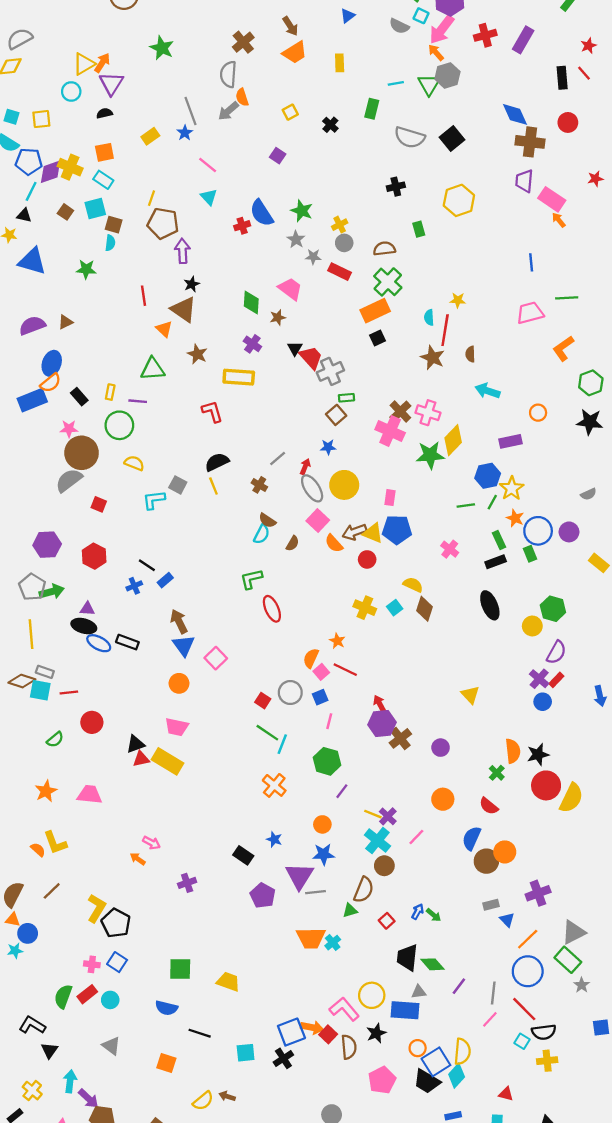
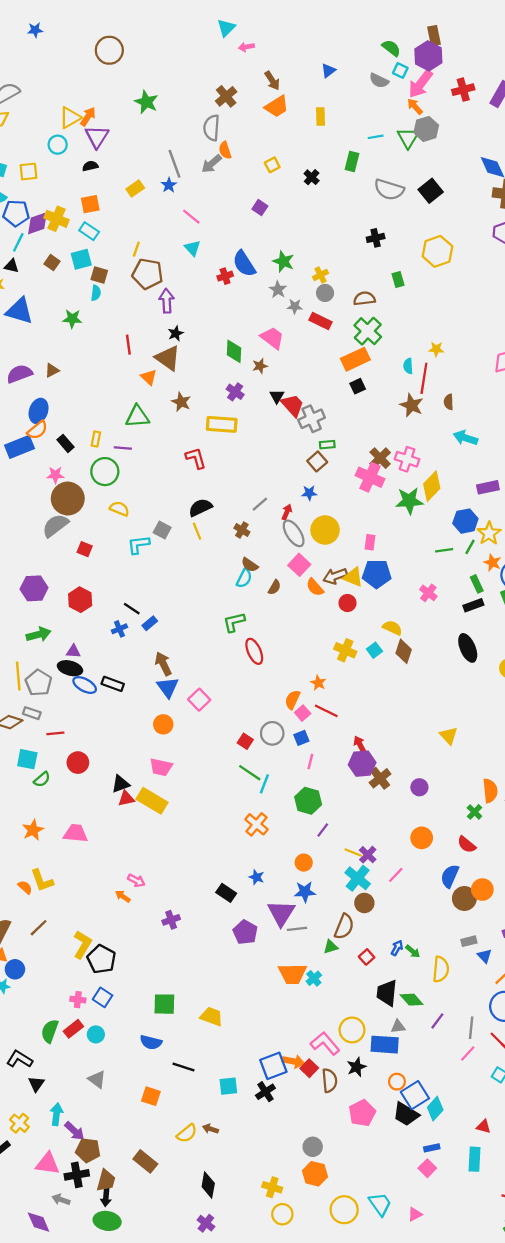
gray pentagon: (32, 587) -> (39, 683), moved
cyan square: (40, 690) -> (27, 759), moved
yellow semicircle: (462, 1052) -> (441, 969), moved

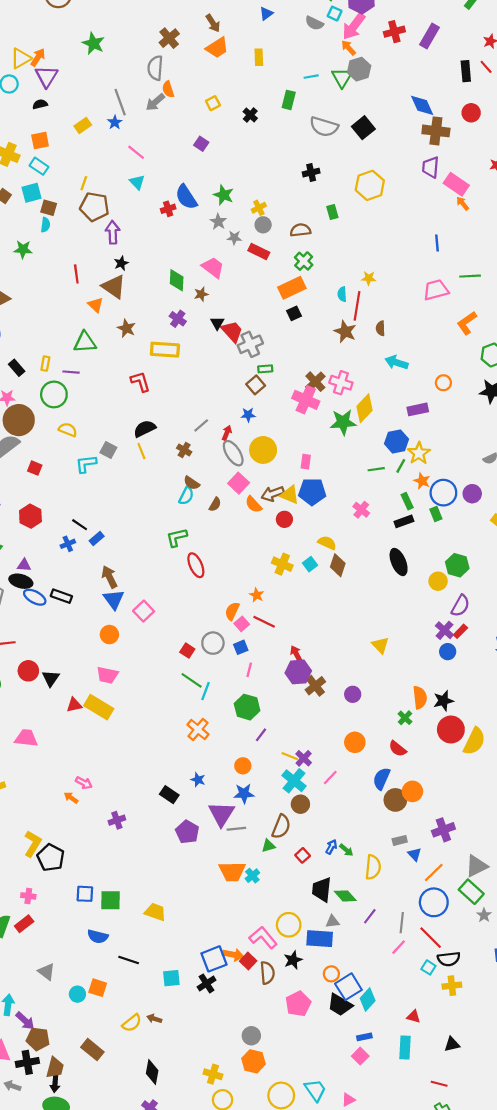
green cross: (368, 331) -> (304, 261), size x0.7
black triangle: (121, 784) -> (51, 678), moved, turned -36
blue square: (103, 997) -> (85, 894), moved, turned -30
cyan circle: (96, 1034) -> (77, 994), moved

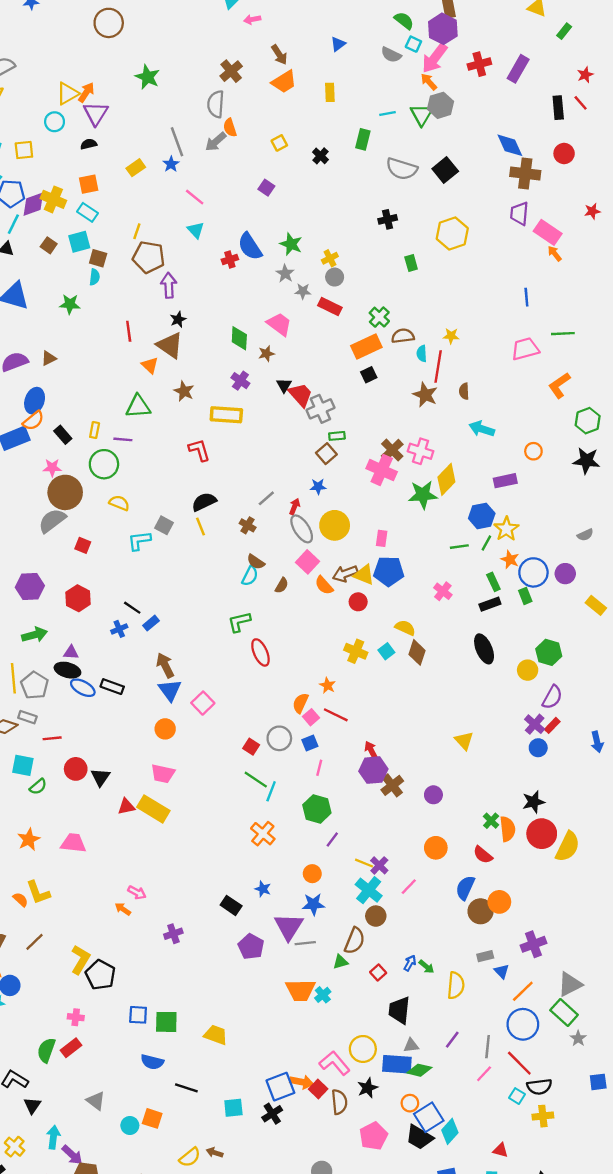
brown semicircle: (300, 230) -> (403, 336), moved
orange semicircle: (420, 697) -> (508, 829), moved
green diamond: (345, 896) -> (419, 1070), moved, turned -35

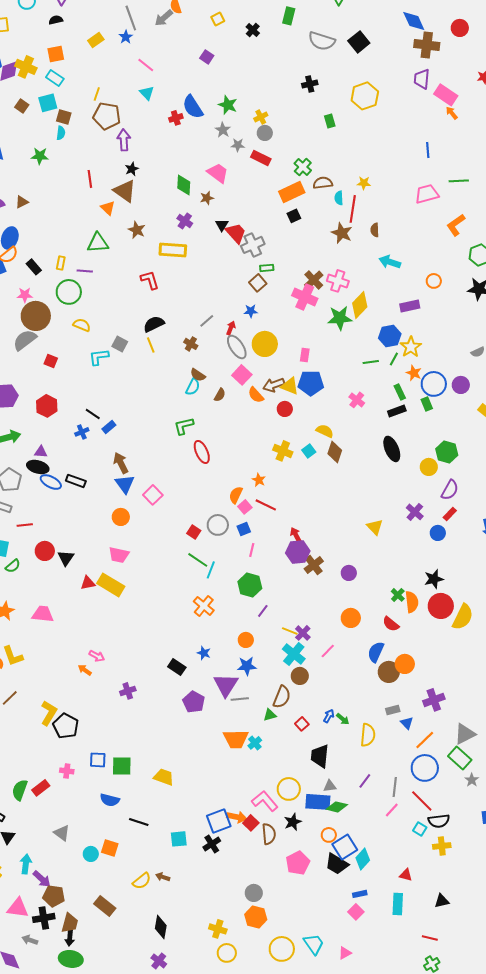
purple cross: (535, 724) -> (415, 512), moved
pink cross: (76, 1017) -> (67, 771), moved

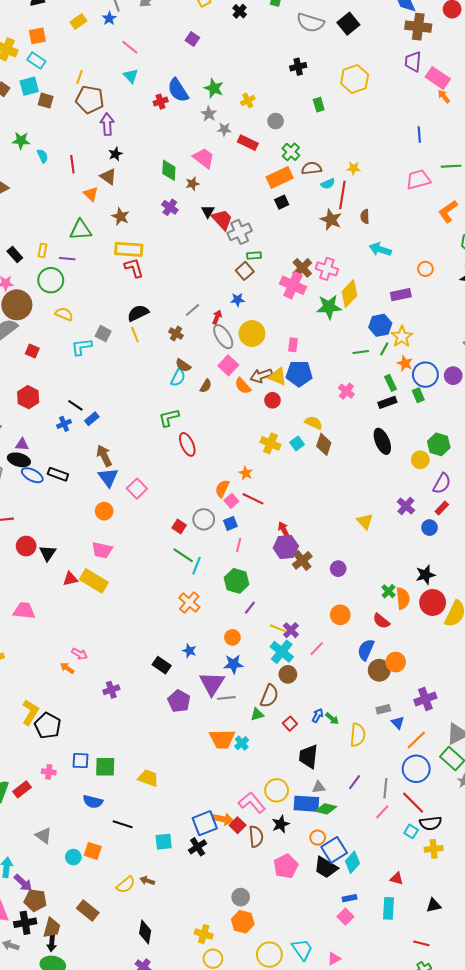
cyan semicircle: (61, 133) -> (43, 156), moved, turned -32
gray circle: (265, 133) -> (276, 121), moved
brown triangle: (125, 191) -> (108, 176), size x0.7
cyan semicircle: (339, 198) -> (328, 184), turned -112
yellow rectangle: (173, 250) -> (129, 249), moved

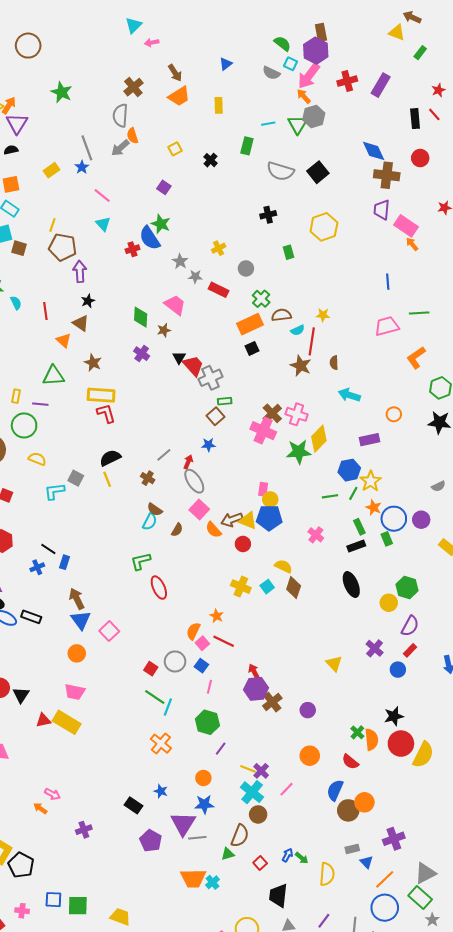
green star: (214, 88) -> (161, 224), moved
yellow circle: (252, 334) -> (270, 499), moved, size x0.6
blue rectangle: (92, 419) -> (65, 562), turned -32
blue square: (230, 523) -> (201, 666), turned -32

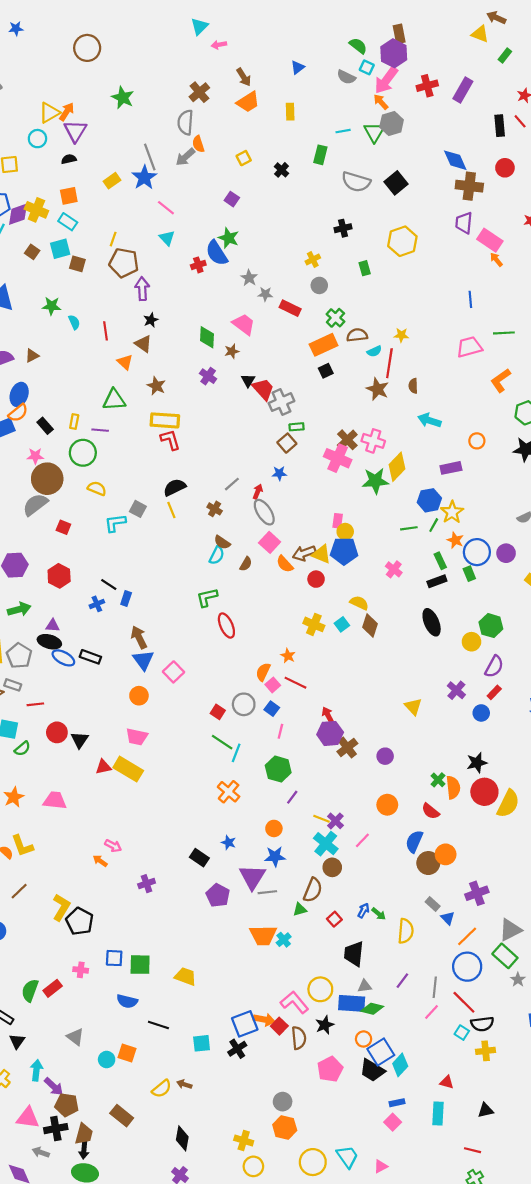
blue star: (82, 167) -> (144, 177), size x1.6
yellow cross: (219, 248) -> (313, 260), moved
gray rectangle: (352, 849) -> (433, 904), turned 56

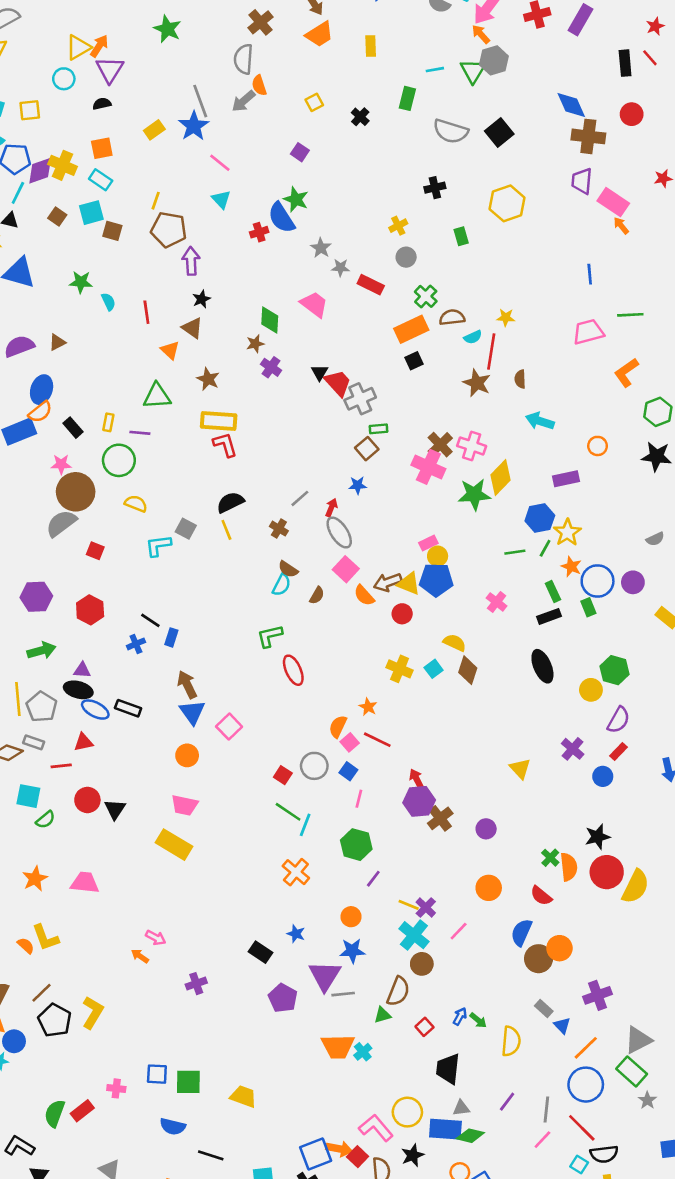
brown star: (232, 351) -> (255, 344), moved
pink rectangle: (338, 521) -> (428, 543), turned 56
red triangle: (103, 767) -> (83, 742), moved
black pentagon: (80, 921) -> (55, 1020), moved

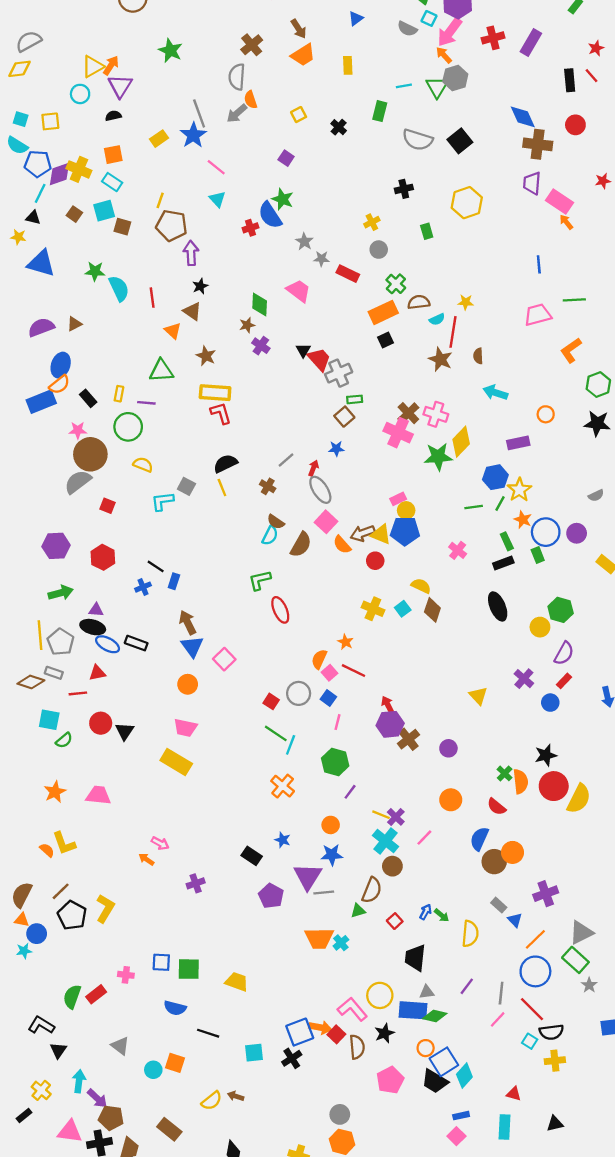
cyan semicircle: (108, 302) -> (119, 288), size x1.6
brown semicircle: (317, 595) -> (301, 545), size x1.6

